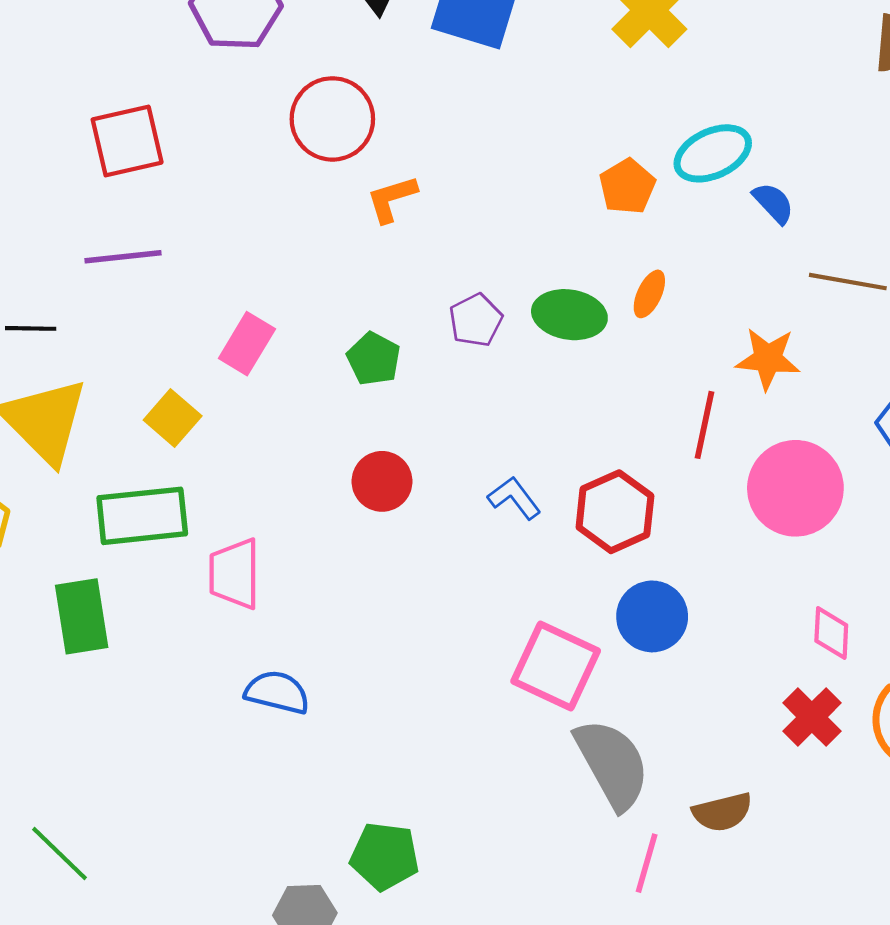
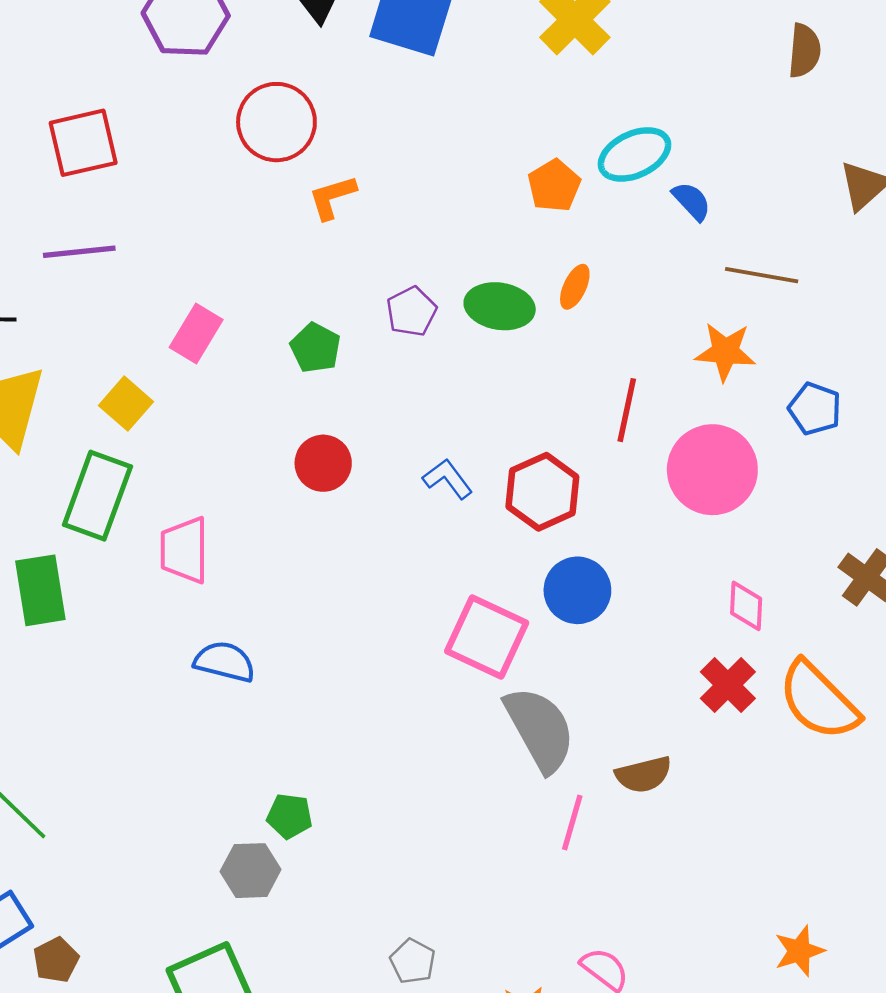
orange star: (768, 359) -> (725, 352), moved
green rectangle: (142, 516) -> (97, 496), turned -64
green pentagon: (385, 856) -> (289, 816), moved, size x0.7

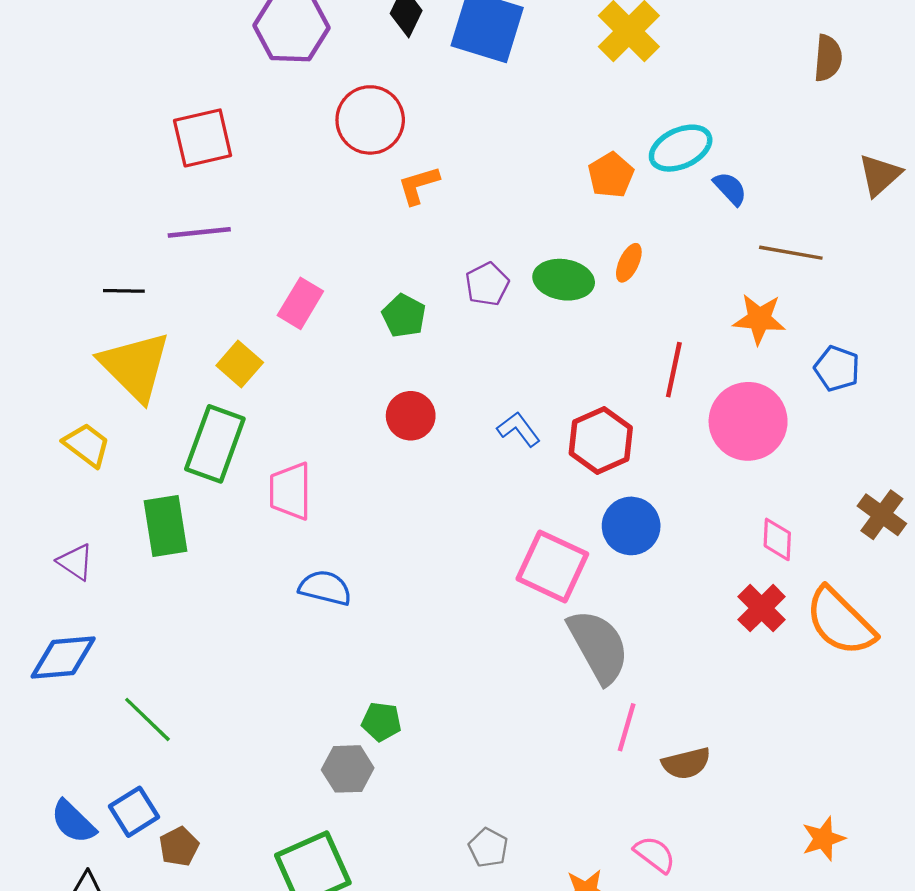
brown semicircle: (644, 775) -> (686, 763), moved

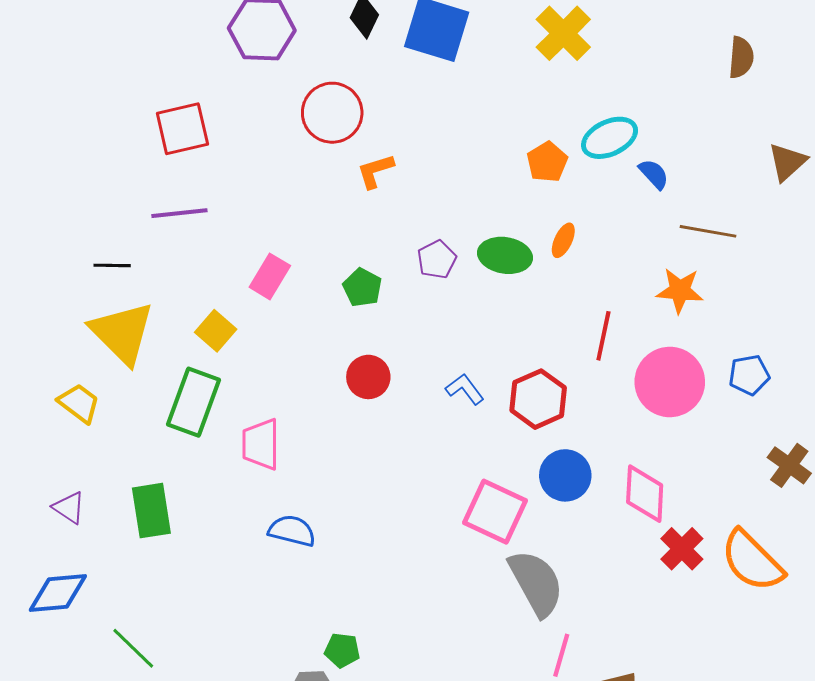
blue pentagon: (837, 369) -> (749, 375), moved, turned -30
green rectangle: (165, 526) -> (151, 511), moved
pink diamond: (777, 539) -> (645, 494), moved, size x1.5

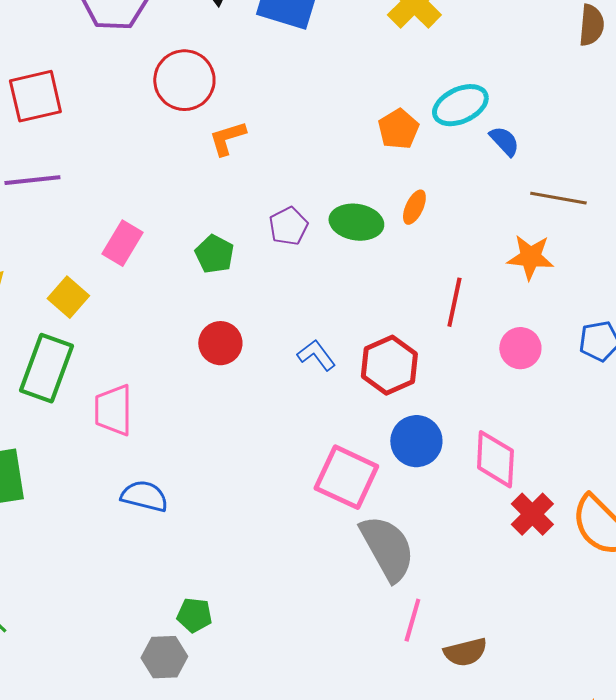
pink circle: (670, 382) -> (520, 348), size x0.6

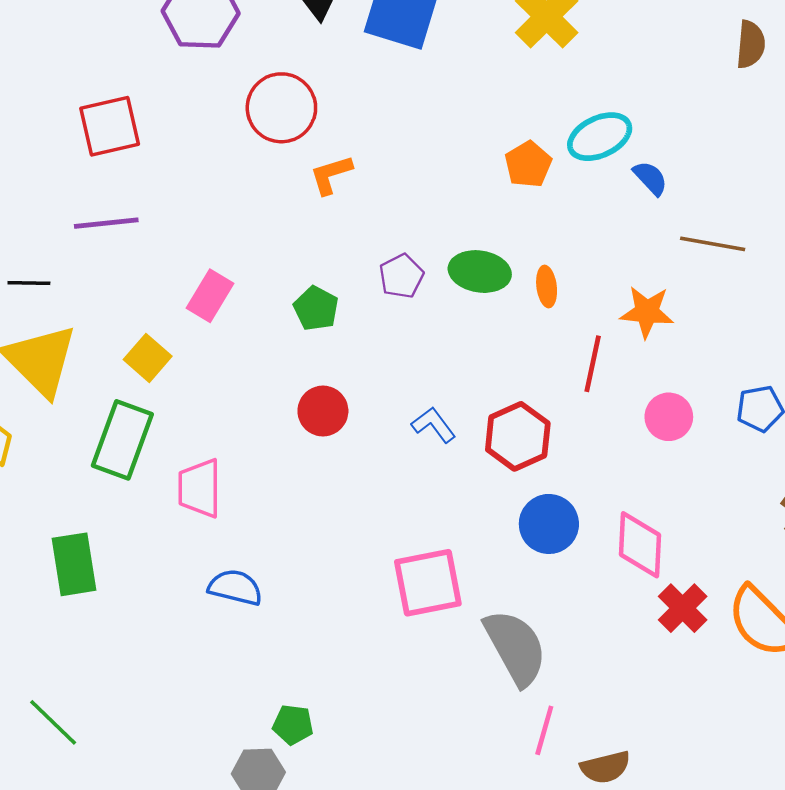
orange ellipse: (414, 207) -> (547, 287), moved, turned -32
orange star: (530, 257) -> (647, 312), moved
pink square: (346, 477) -> (428, 583), moved, turned -36

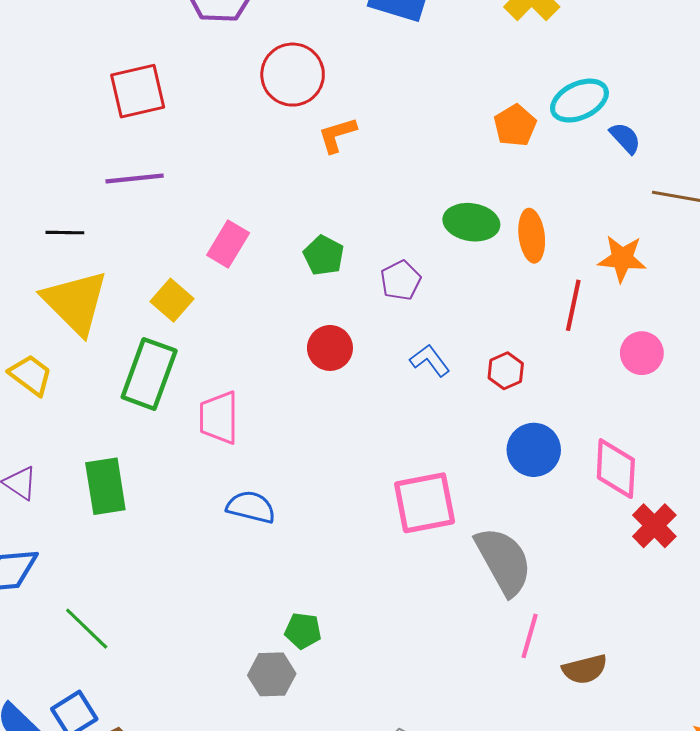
purple pentagon: (401, 276) -> (401, 280), moved
orange ellipse: (547, 287) -> (532, 236), size x1.4
red hexagon: (518, 436) -> (506, 371), size x0.6

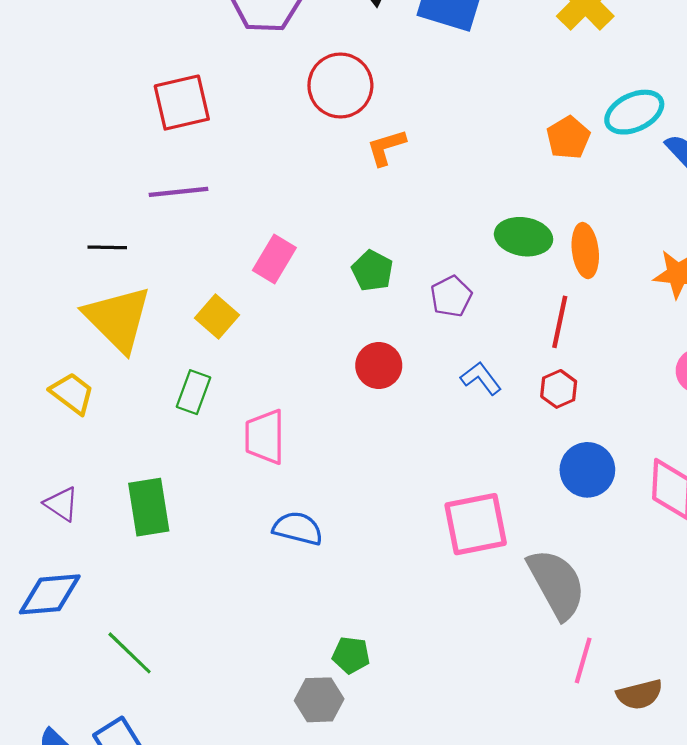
red line: (573, 305) -> (560, 322), moved
green rectangle: (149, 374) -> (193, 392), size x0.6

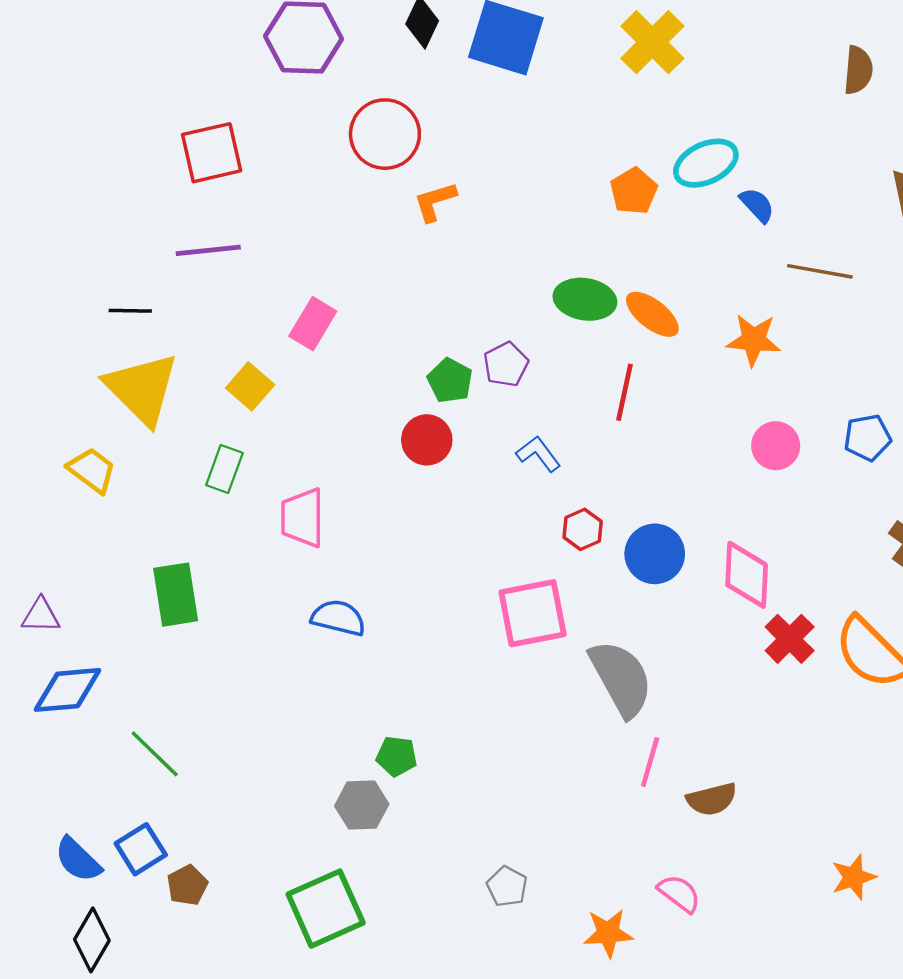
orange ellipse: (585, 251) -> (652, 314), turned -45
green pentagon: (372, 271) -> (450, 381), moved
red hexagon: (559, 389) -> (583, 529), moved
purple triangle: (61, 504) -> (41, 616), moved, turned -33

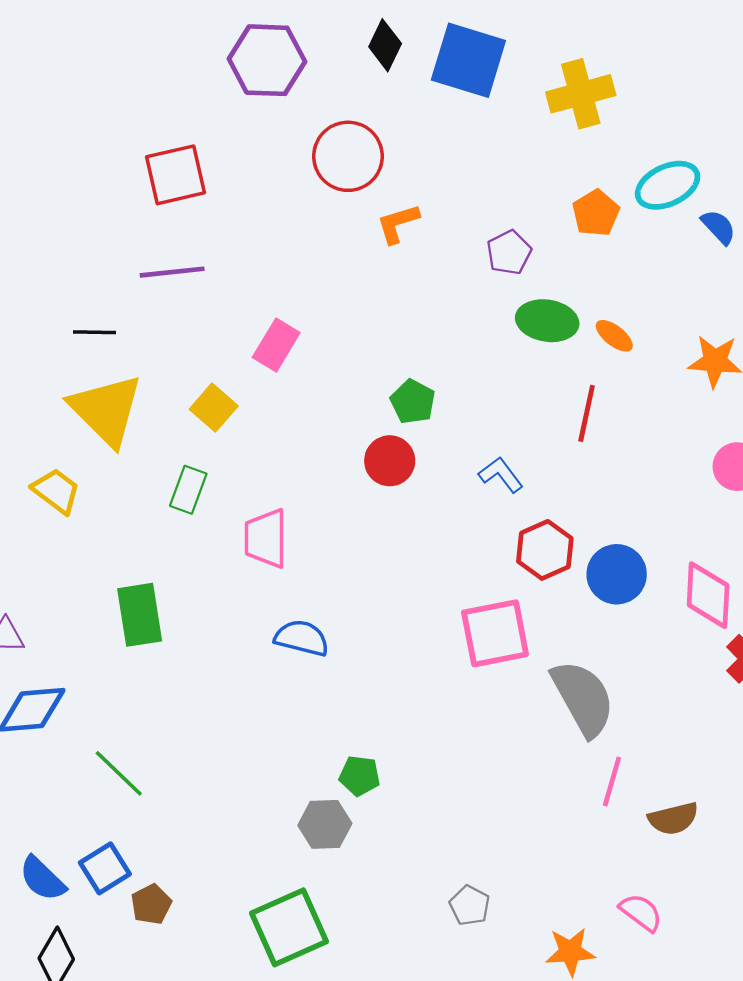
yellow cross: (652, 42) -> (581, 94), moved, turned 30
orange ellipse: (652, 314) -> (614, 336), size x0.7
purple pentagon: (506, 364) -> (509, 252), moved
red hexagon: (583, 529) -> (545, 550), size x1.4

